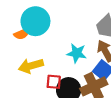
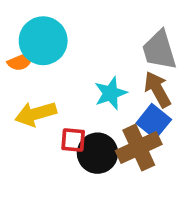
cyan star: (77, 53) -> (111, 93), turned -30

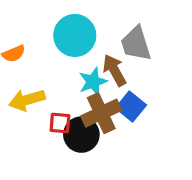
cyan circle: (43, 41) -> (75, 35), moved
brown arrow: (157, 89) -> (114, 70), moved
brown cross: (139, 148) -> (101, 113), moved

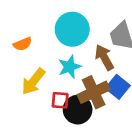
cyan star: (93, 82) -> (70, 67), moved
yellow arrow: (27, 100) -> (33, 81), turned -36

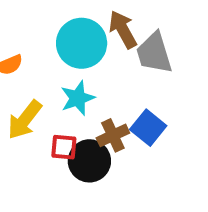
brown arrow: (104, 57) -> (123, 30), moved
brown cross: (94, 92) -> (113, 135), size x0.7

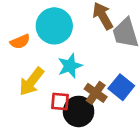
cyan circle: (82, 43) -> (54, 26), moved
brown cross: (113, 135) -> (96, 93), turned -30

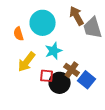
orange semicircle: (20, 42) -> (19, 34), turned 96
blue square: (121, 87) -> (87, 80), moved

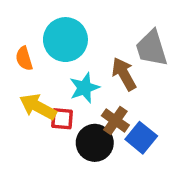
brown arrow: (77, 16) -> (124, 74), moved
yellow arrow: (27, 62) -> (38, 107), turned 80
red square: (47, 76) -> (62, 119), moved

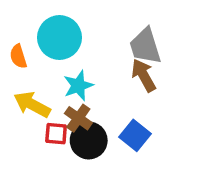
brown arrow: (124, 74) -> (144, 75), moved
red square: (62, 119) -> (56, 134), moved
brown cross: (115, 120) -> (78, 118), moved

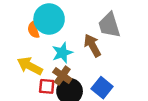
orange semicircle: (18, 56) -> (33, 30), moved
brown arrow: (144, 75) -> (92, 45), moved

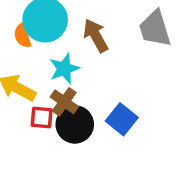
gray trapezoid: (109, 25) -> (155, 29), moved
brown arrow: (92, 45) -> (96, 36), moved

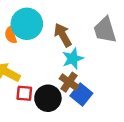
cyan star: (64, 69) -> (73, 59), moved
brown cross: (64, 102) -> (69, 82), moved

